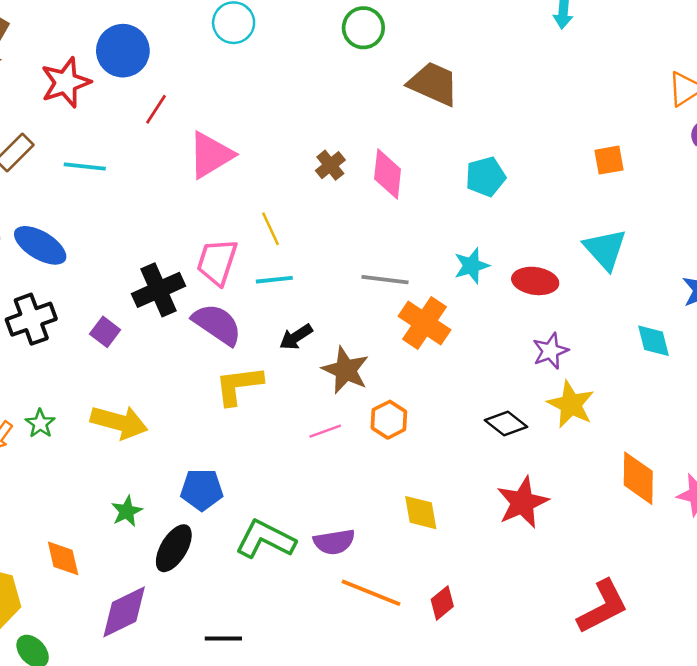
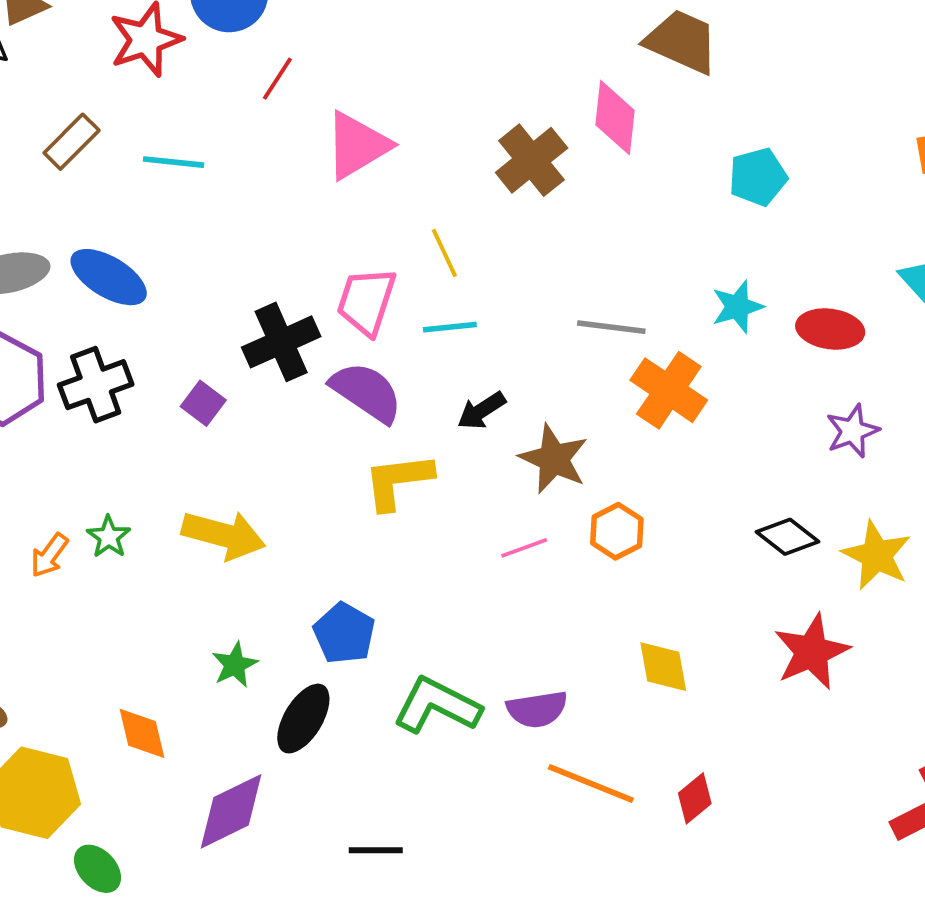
brown cross: (330, 165) -> (532, 160), size x1.6
pink diamond: (388, 174) -> (615, 118), moved
yellow star: (571, 404) -> (877, 555), moved
blue pentagon: (202, 490) -> (344, 633), turned 30

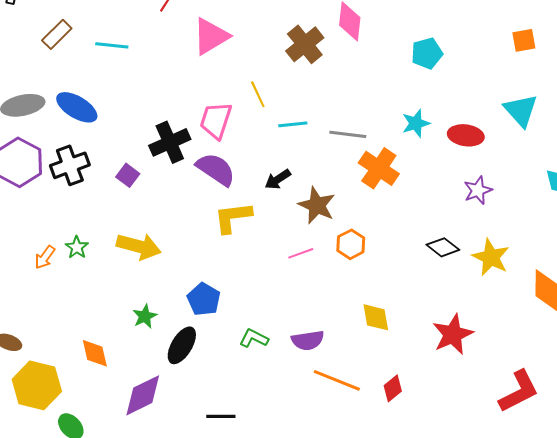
cyan line: (450, 327) -> (293, 124), moved
red star: (812, 652) -> (453, 334), moved
green L-shape: (437, 706) -> (254, 338), size x0.6

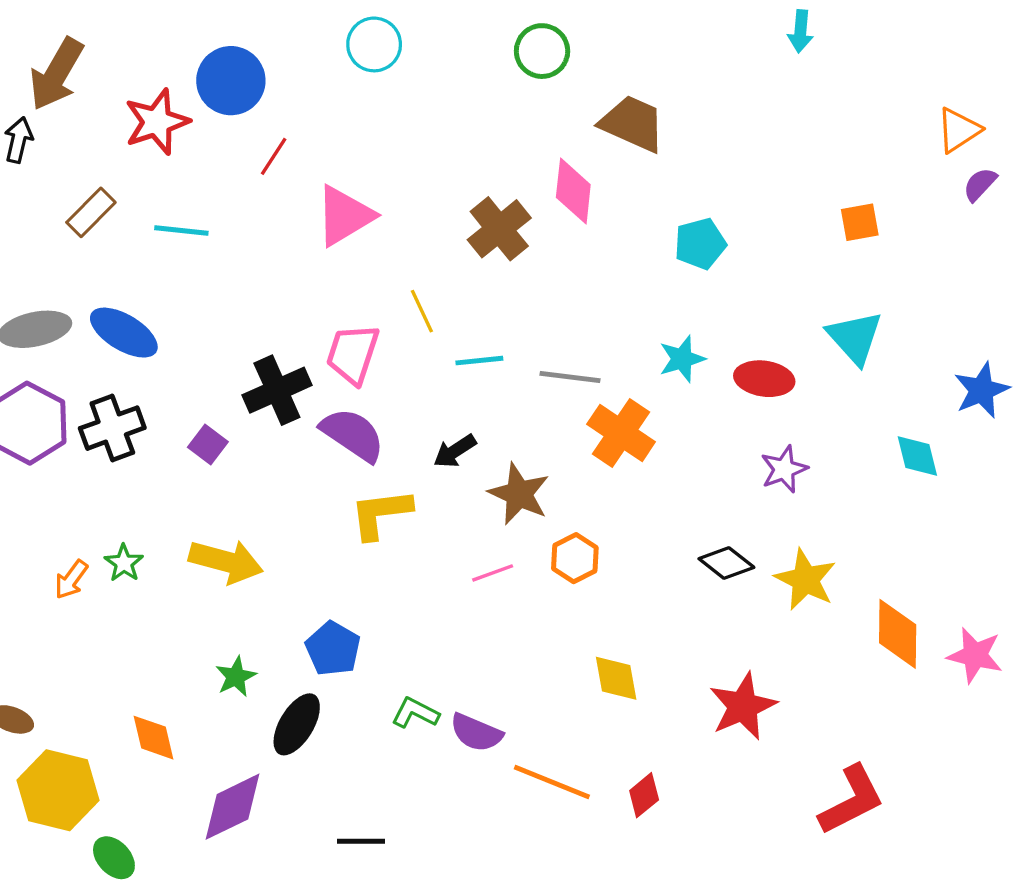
purple semicircle: (308, 340) -> (476, 733), moved, turned 32

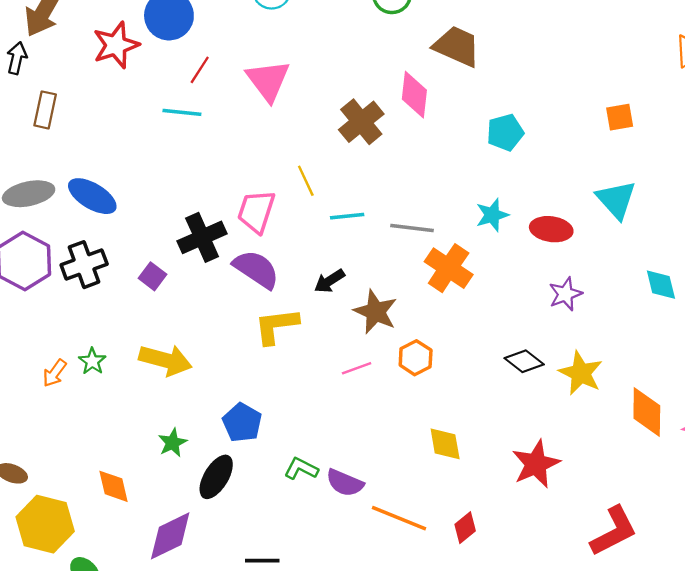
brown rectangle: (91, 212) -> (45, 110), moved, turned -33
pink triangle: (344, 216) -> (268, 80), moved, turned -36
cyan line: (181, 230) -> (182, 112), moved

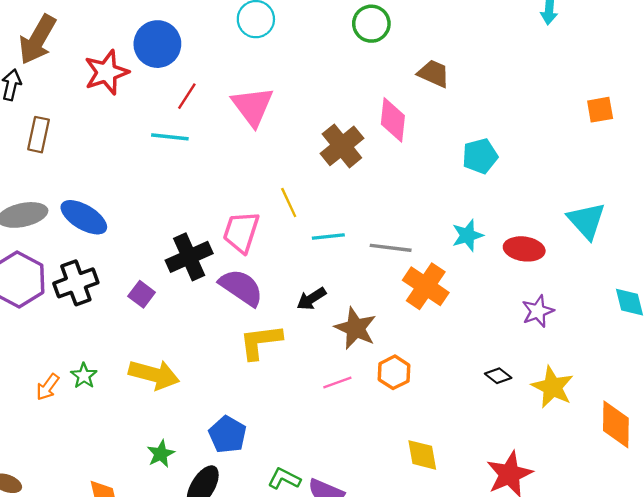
brown trapezoid: (457, 46) -> (434, 73), size x0.7
orange square: (620, 117) -> (600, 110), moved
black diamond: (524, 361) -> (498, 376), size x0.7

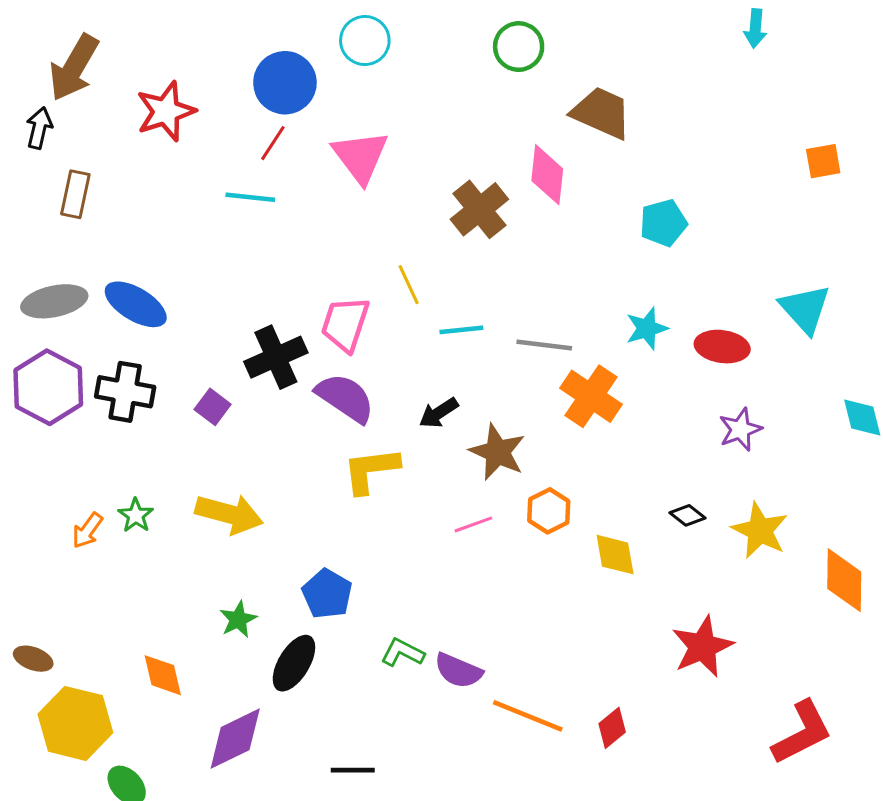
blue circle: (157, 44) -> (285, 83), moved
brown trapezoid: (434, 73) -> (602, 113), size x1.4
black cross: (76, 283) -> (125, 392), turned 30
yellow diamond: (422, 455) -> (615, 555), moved

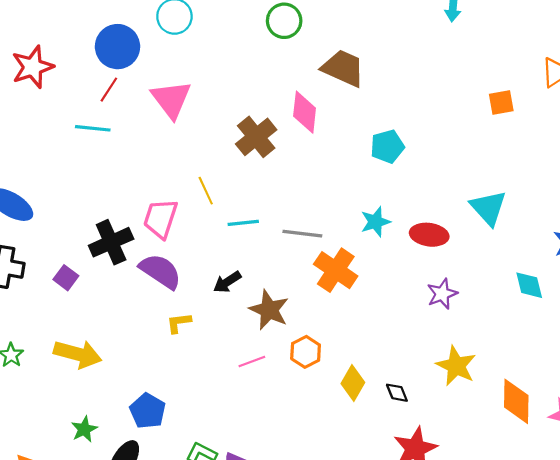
yellow L-shape: (371, 470) -> (179, 323), size x0.6
black diamond: (687, 515) -> (397, 393), moved, turned 30
yellow diamond: (615, 555) -> (353, 383), turned 40

